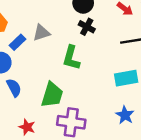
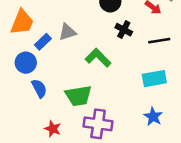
black cross: (87, 27) -> (124, 30), moved
green L-shape: (71, 58) -> (98, 58), turned 120
green trapezoid: (52, 95) -> (78, 96), turned 64

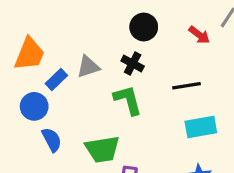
black cross: (124, 30) -> (133, 64), moved
black line: (159, 41) -> (187, 86), moved
green L-shape: (98, 58) -> (128, 100), turned 30

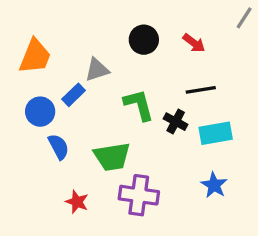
black circle: (144, 27) -> (144, 40), moved
red arrow: (199, 35) -> (194, 43), moved
black cross: (133, 64) -> (176, 122), moved
blue rectangle: (56, 79) -> (74, 95), moved

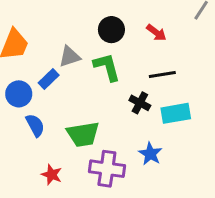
green L-shape: (139, 105) -> (107, 67), moved
blue star: (214, 185) -> (150, 154), moved

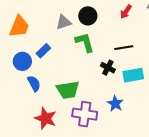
red arrow: (156, 33) -> (126, 12), moved, turned 88
gray triangle: (70, 57) -> (64, 22), moved
red star: (52, 175) -> (46, 118), size x1.5

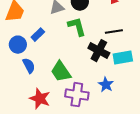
black cross: (108, 68) -> (99, 51), size x1.5
green trapezoid: (68, 90) -> (61, 72), turned 65

